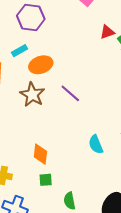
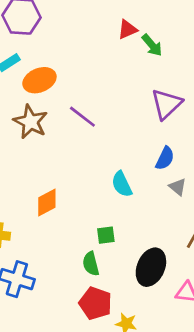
orange diamond: (40, 154) -> (47, 202), turned 60
green square: (46, 180) -> (106, 235), moved

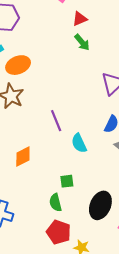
red triangle: (127, 29) -> (80, 19), moved
green arrow: (152, 45) -> (82, 42), moved
purple line: (82, 117) -> (56, 121), moved, turned 30

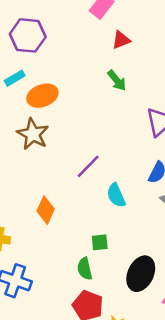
green arrow: (82, 42) -> (117, 80), moved
purple line: (56, 121) -> (88, 166), turned 65
orange diamond: (23, 156) -> (46, 210), turned -40

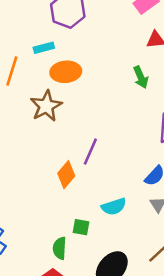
purple line: (88, 166) -> (90, 152), turned -36
cyan semicircle: (116, 195) -> (114, 207), moved, turned -100
orange diamond: (46, 210) -> (66, 175), moved

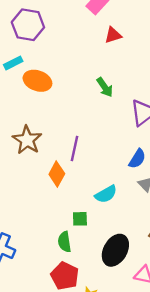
orange ellipse: (66, 72) -> (37, 81), turned 36
green arrow: (141, 77) -> (105, 87), moved
brown star: (46, 106) -> (27, 140), moved

